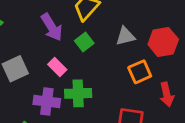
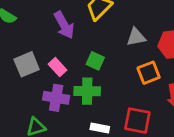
green square: (84, 42) -> (95, 61), moved, turned -30
pink rectangle: (57, 67) -> (58, 67), moved

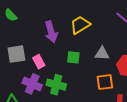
green square: (95, 61) -> (73, 57), moved, turned -32

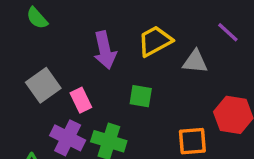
gray square: (16, 54) -> (43, 85), turned -30
gray triangle: (102, 54) -> (195, 62), moved

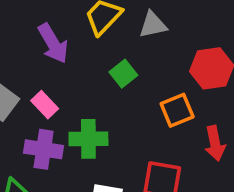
green square: (141, 96) -> (123, 74), moved, turned -30

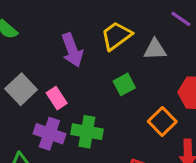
orange square: (177, 110) -> (162, 121), turned -32

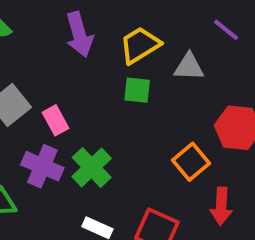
purple arrow: (72, 50) -> (79, 34), moved
green square: (124, 84) -> (137, 90), moved, turned 30
green cross: (87, 132) -> (92, 167), turned 32

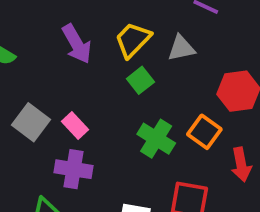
green square: (137, 90) -> (140, 80), turned -30
green cross: (92, 167) -> (156, 139), moved

